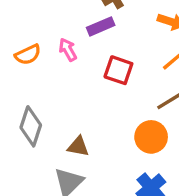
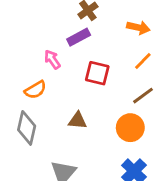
orange semicircle: (28, 55) -> (35, 90), moved
brown triangle: (78, 146) -> (78, 121), moved

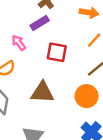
brown triangle: (78, 121) -> (42, 92), size x1.5

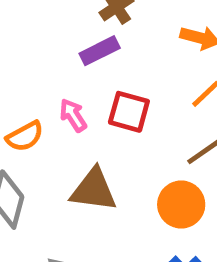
pink arrow: (19, 43) -> (73, 115), moved

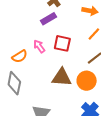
brown triangle: (94, 190) -> (62, 77), moved

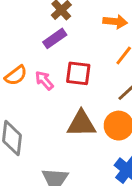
orange semicircle: (20, 56) -> (16, 75), moved

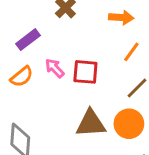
purple rectangle: (55, 38) -> (28, 40), moved
pink arrow: (44, 80) -> (55, 68), moved

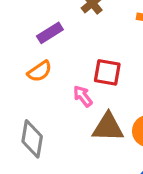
pink arrow: (55, 68) -> (83, 96), moved

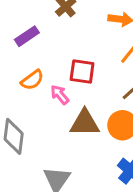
orange semicircle: (40, 71) -> (32, 80), moved

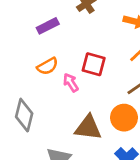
brown triangle: (85, 123) -> (88, 128), moved

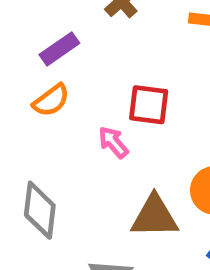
orange semicircle: (48, 66) -> (51, 100), moved

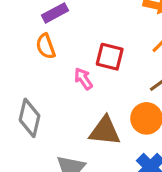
orange semicircle: (51, 100) -> (46, 46), turned 100

